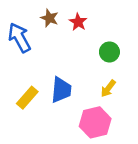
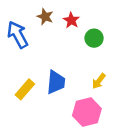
green circle: (109, 52) -> (94, 38), moved

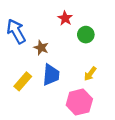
brown star: (45, 17) -> (41, 48), moved

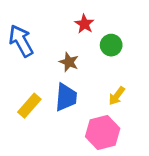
brown star: (41, 48) -> (69, 62), moved

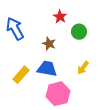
blue trapezoid: (66, 97) -> (47, 69), turned -85
pink hexagon: (103, 132) -> (58, 94), moved

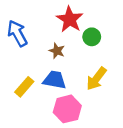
red star: (60, 17) -> (70, 19), size x1.6
yellow arrow: (83, 68) -> (96, 79), size x1.5

